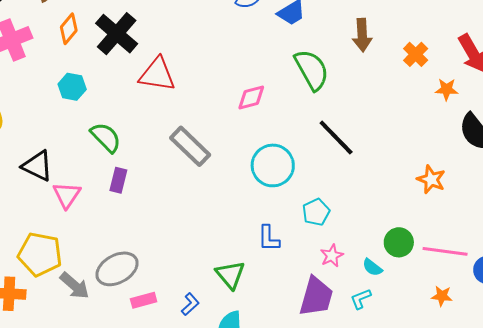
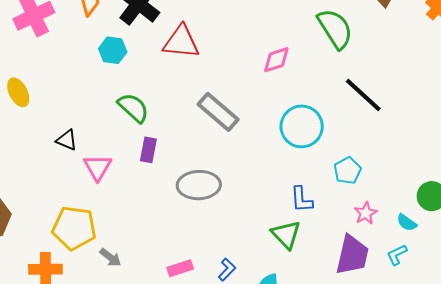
cyan hexagon: (72, 87) -> (113, 50), moved
black triangle: (37, 166) -> (67, 140), size x0.7
gray ellipse: (117, 269) -> (199, 185), moved, turned 30
green triangle: (230, 275) -> (286, 234), moved
gray arrow: (75, 286) -> (110, 257), size x0.7

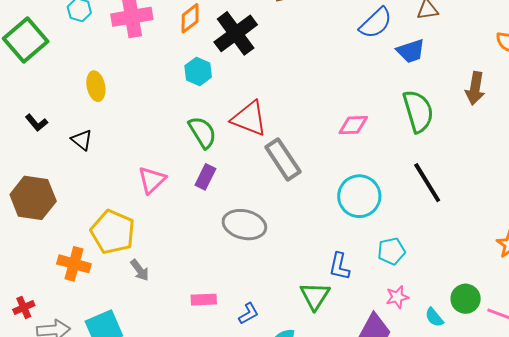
red triangle: (181, 42) -> (249, 118), moved
black triangle: (67, 140) -> (82, 140), moved

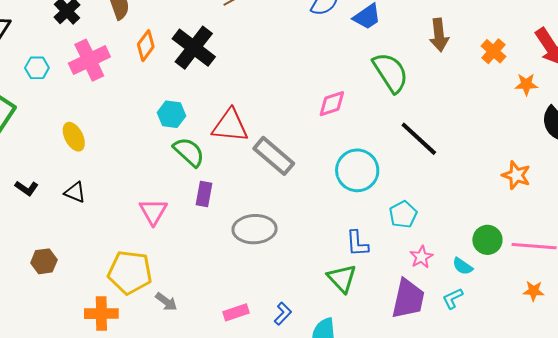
cyan hexagon: (198, 71) -> (171, 114), moved
brown hexagon: (33, 198) -> (44, 261), size x0.6

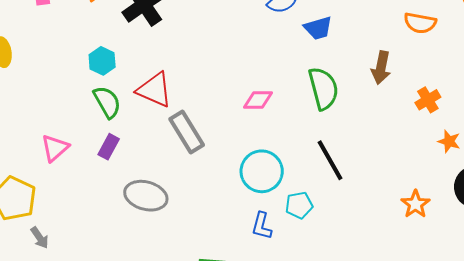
orange star: (516, 175) -> (416, 204), moved
cyan pentagon: (403, 214) -> (299, 205), moved
blue L-shape: (357, 243) -> (262, 226), moved

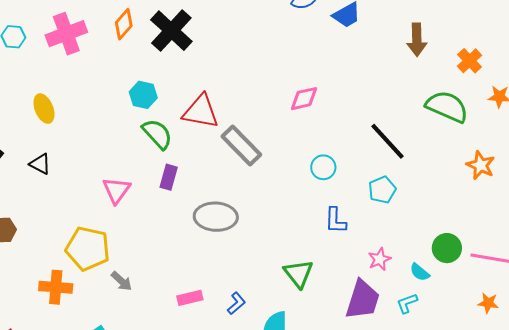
green semicircle: (323, 88) -> (447, 107), moved, turned -39
cyan circle: (262, 171) -> (323, 167), size x0.6
cyan pentagon: (299, 205) -> (382, 190), moved

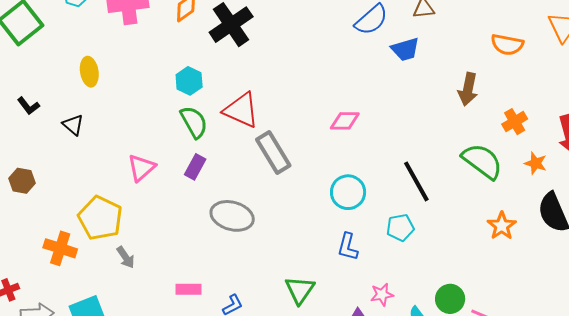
cyan circle: (323, 167) -> (348, 192), size x1.4

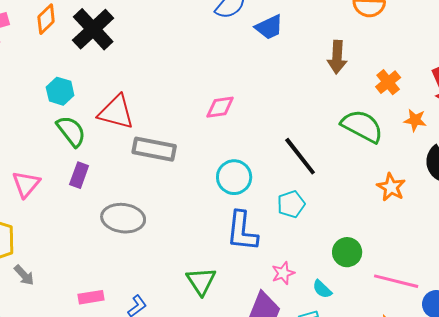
gray rectangle: (273, 152) -> (154, 149), turned -39
blue L-shape: (348, 247) -> (242, 231), size x1.5
green circle: (450, 299) -> (347, 252), moved

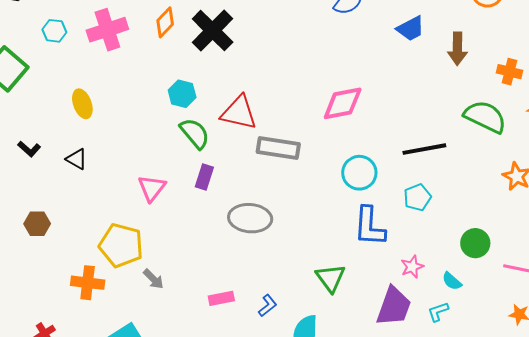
blue trapezoid: (269, 27) -> (411, 29), moved
orange cross: (388, 82) -> (509, 72), turned -35
pink diamond: (220, 107) -> (343, 103), size x1.4
black line: (300, 156) -> (424, 149), turned -60

